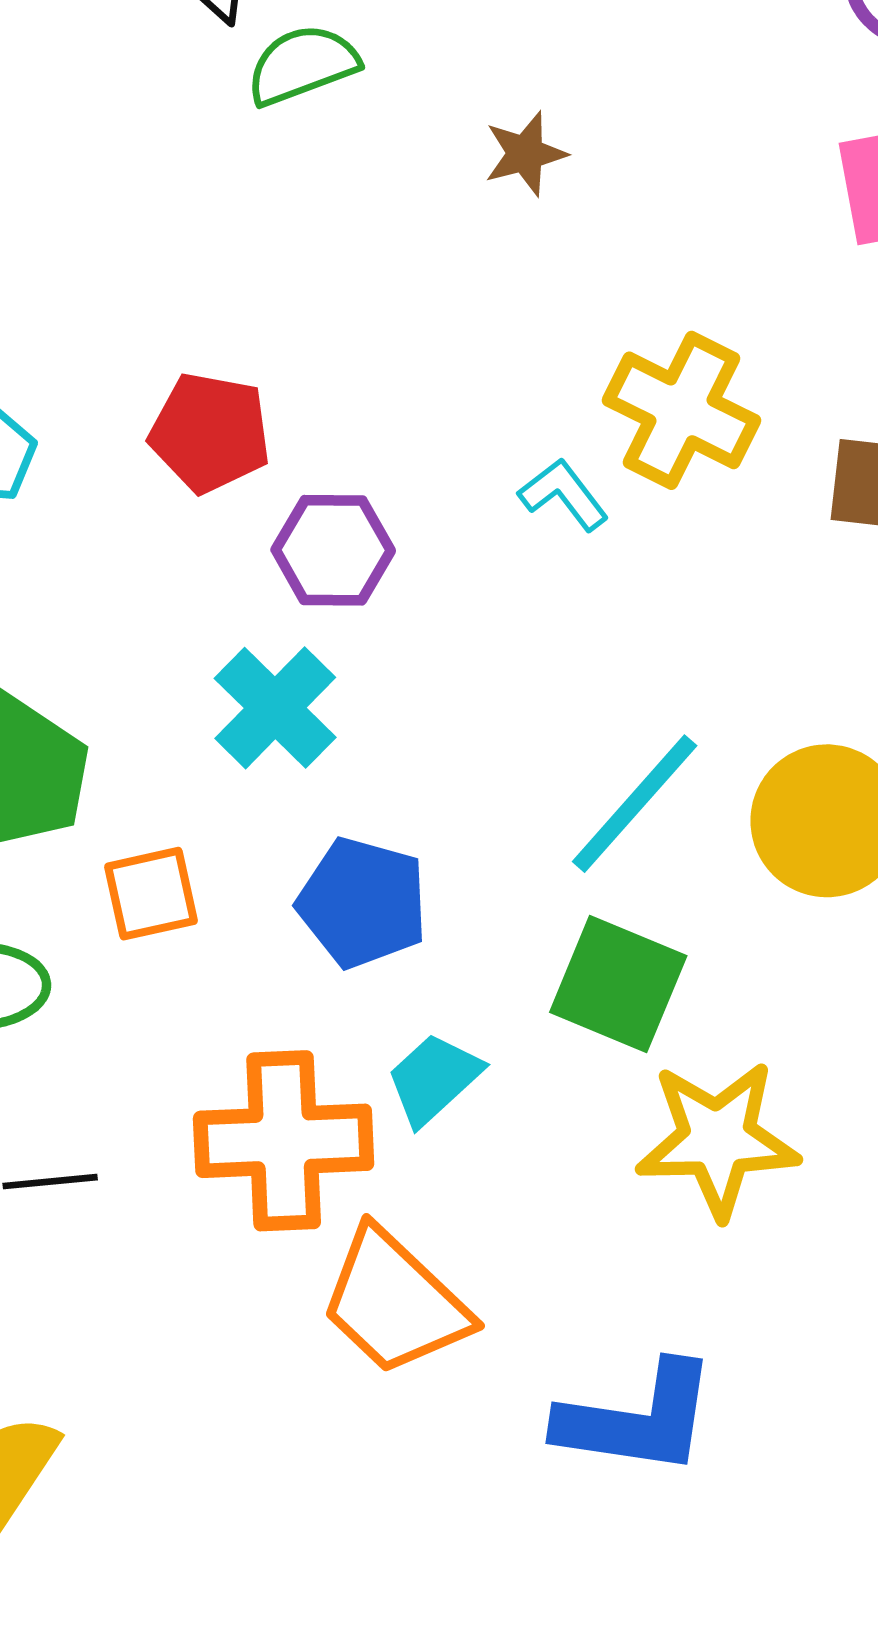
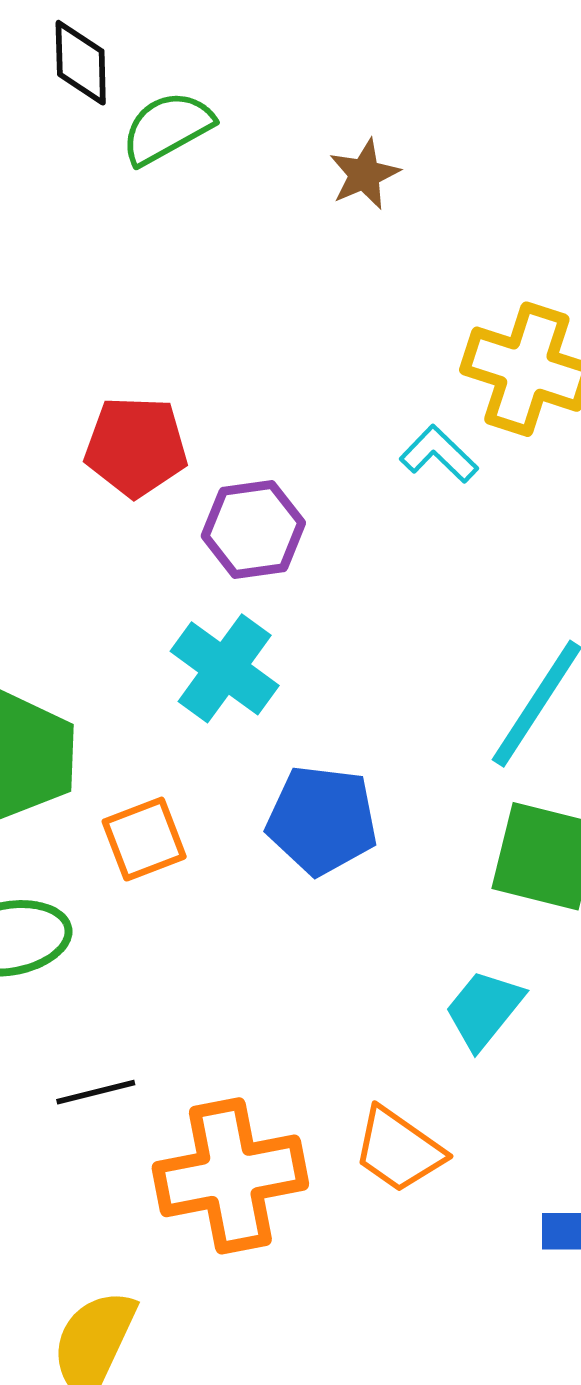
cyan trapezoid: (434, 1079) -> (484, 1009), moved
orange cross: (284, 1141) -> (230, 1176), moved
orange trapezoid: (395, 1302) -> (399, 1150), size x0.7

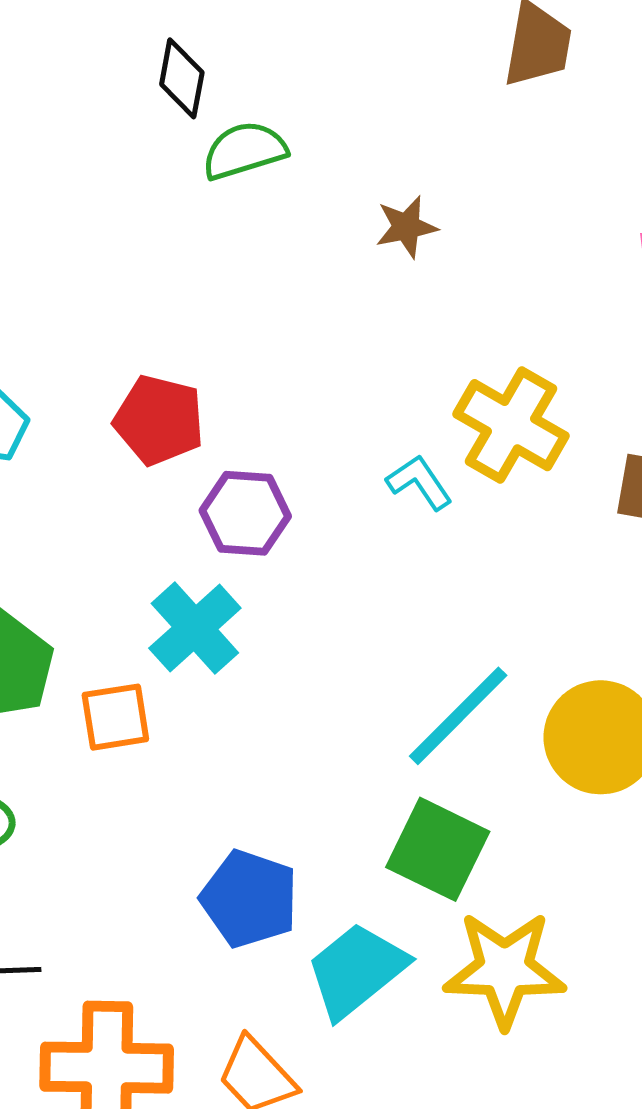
blue pentagon: (322, 820) -> (249, 899), moved
orange square: (144, 839) -> (115, 717), moved
cyan trapezoid: (484, 1009) -> (356, 970), size x1.4

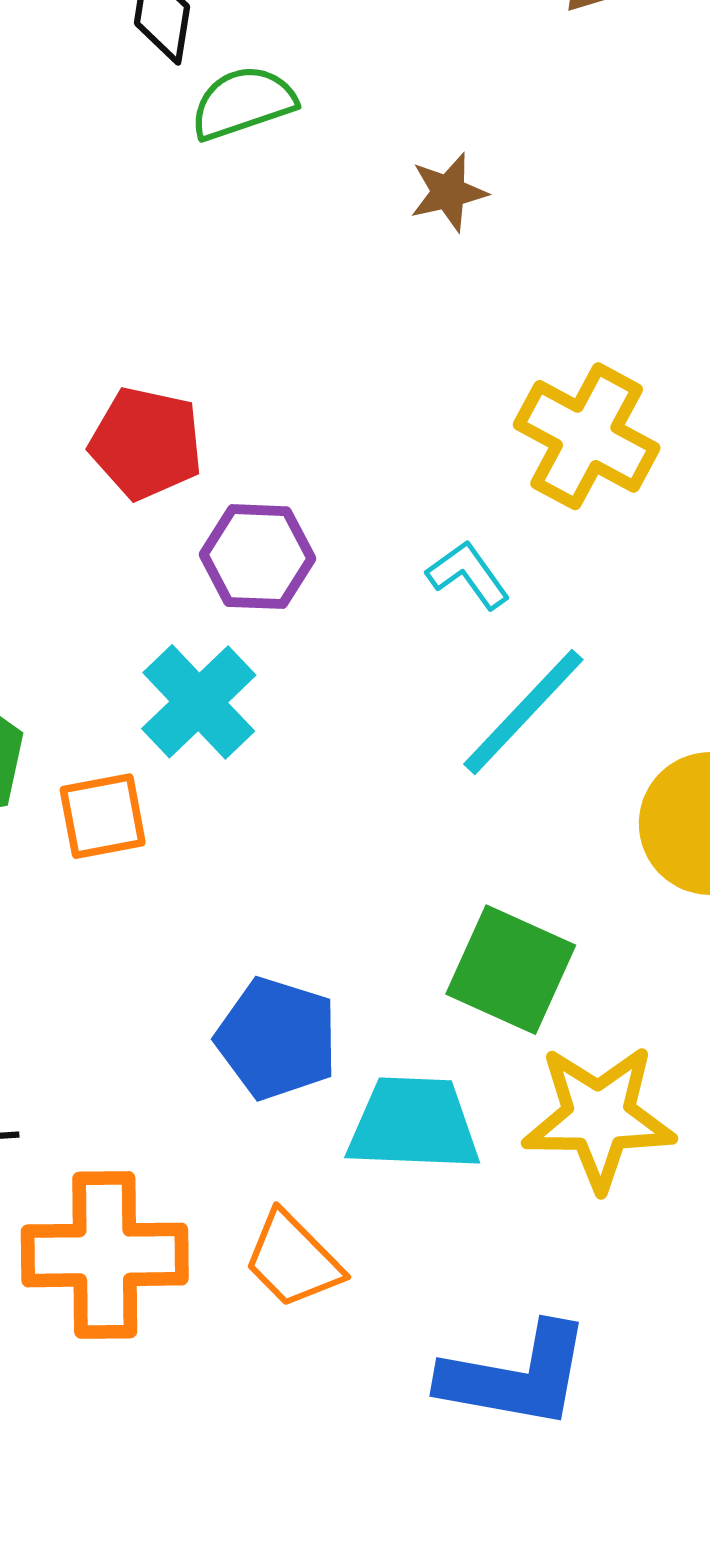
cyan L-shape: (419, 482) -> (468, 575), moved
cyan line: (458, 716) -> (523, 712), moved
cyan trapezoid: (356, 970) -> (413, 1124), turned 43

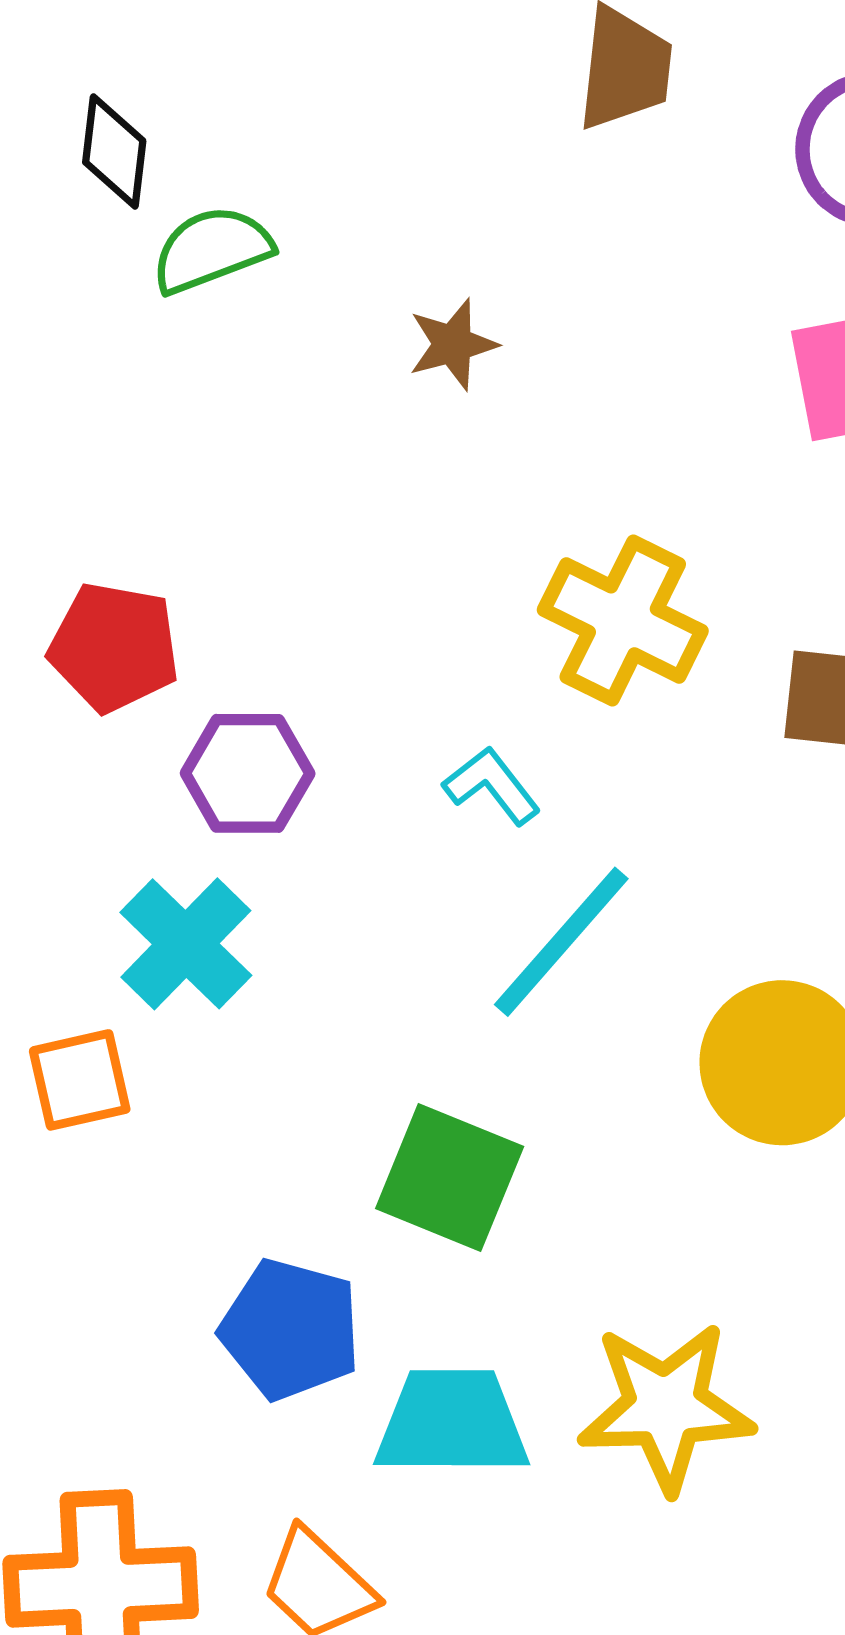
green square: (511, 970) -> (450, 1177), moved

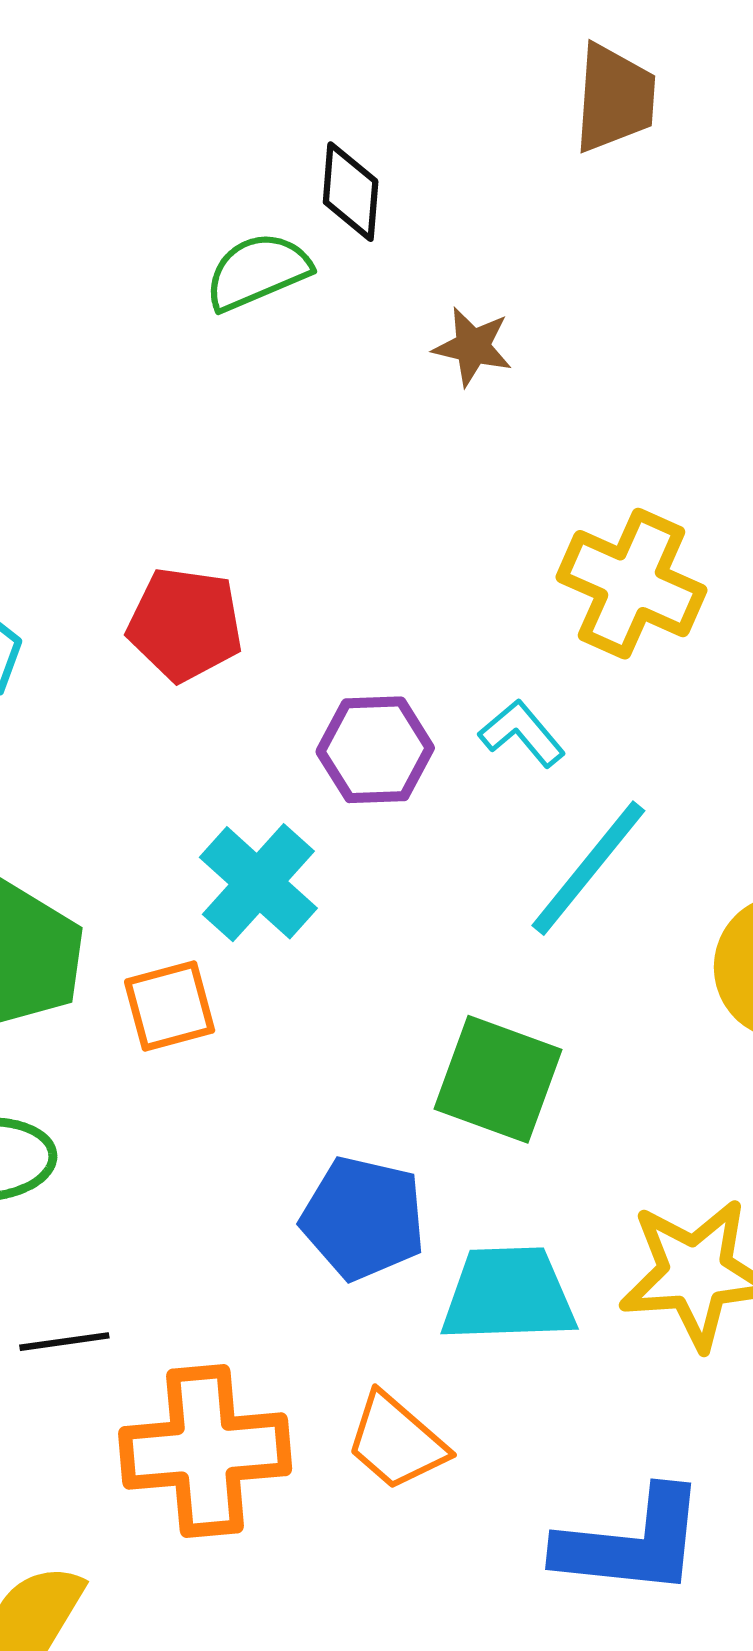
black diamond: (114, 151) -> (351, 192), moved
brown star: (453, 344) -> (473, 347), turned 30
purple hexagon: (248, 773) -> (375, 750), moved

